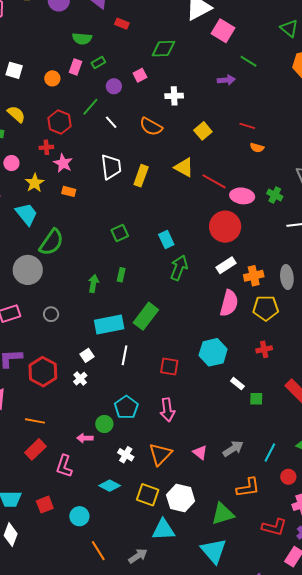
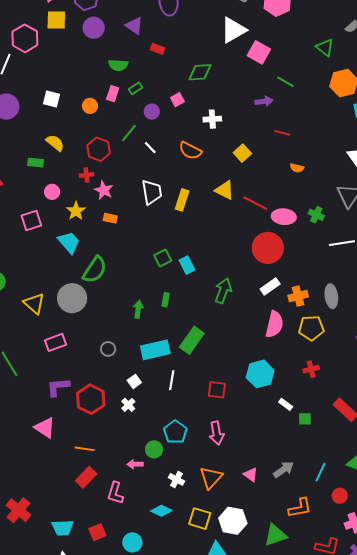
red line: (247, 126) -> (282, 133), moved
cyan rectangle: (166, 239) -> (187, 265), moved
gray circle: (51, 314) -> (108, 349), moved

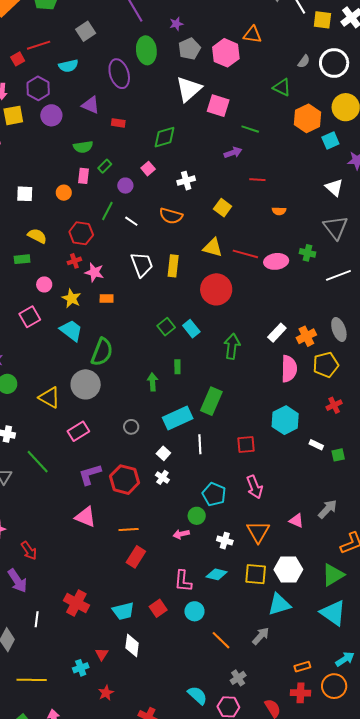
red circle: (268, 248) -> (216, 289), moved
pink L-shape: (115, 493) -> (183, 581), moved

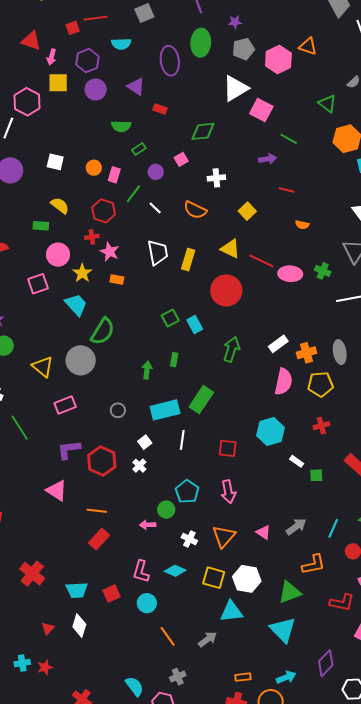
pink rectangle: (83, 176) -> (114, 175), moved
pink circle: (44, 284) -> (58, 255), size x1.5
cyan cross: (81, 668) -> (22, 663), moved

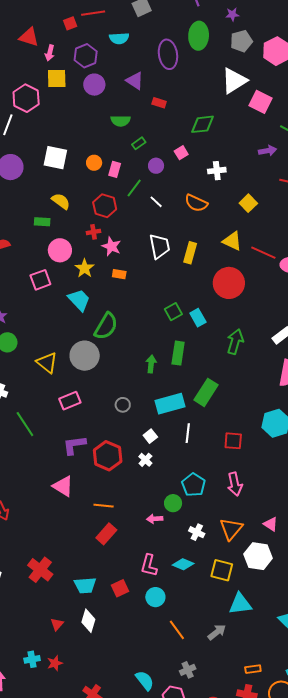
white square: (55, 162) -> (55, 158), size x1.4
green rectangle: (174, 360) -> (178, 353), size x1.6
white hexagon: (247, 579) -> (258, 556), moved

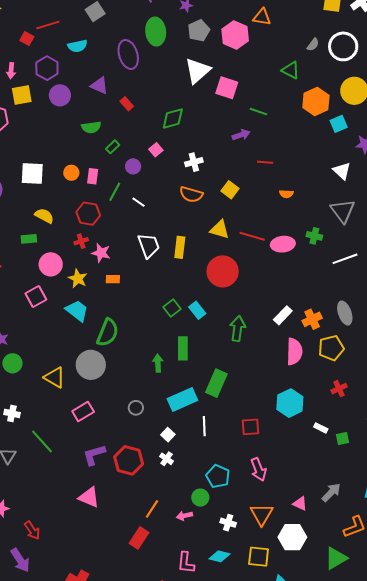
red square: (70, 23) -> (27, 39), turned -32
red rectangle: (159, 103) -> (127, 104), turned 40
orange semicircle: (196, 203) -> (191, 194), moved
orange line: (104, 506) -> (152, 509), moved, turned -54

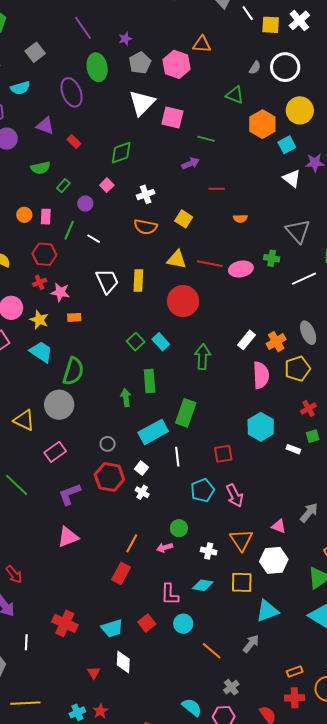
white triangle: (342, 171) -> (292, 178), moved
green square: (343, 438) -> (313, 436), moved
red hexagon: (129, 460) -> (109, 477), moved
cyan pentagon: (218, 476) -> (203, 490), moved, turned 30
pink triangle: (89, 497) -> (68, 537), turned -40

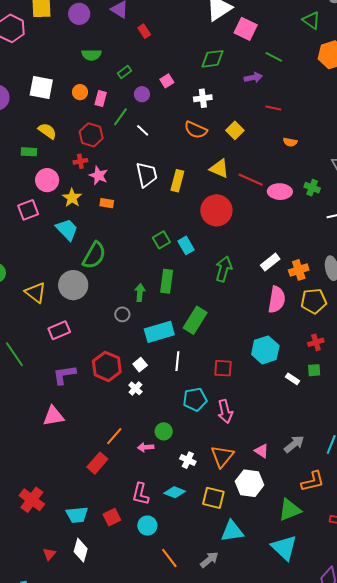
green diamond: (121, 153) -> (212, 59), moved
green semicircle: (40, 168) -> (91, 55), moved
gray circle: (108, 444) -> (122, 314), moved

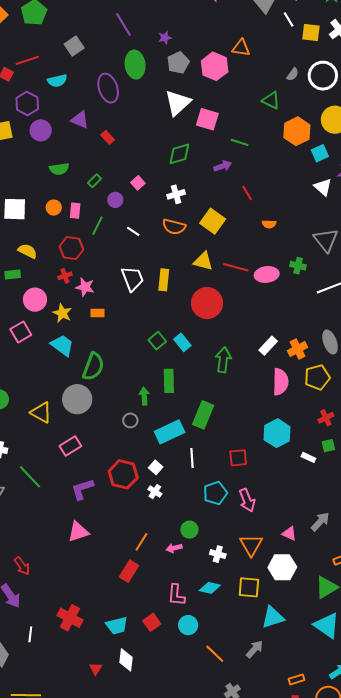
red line: (273, 108) -> (247, 193), turned 56
white line: (143, 130) -> (133, 231), moved
yellow square: (235, 130) -> (213, 221), size x1.4

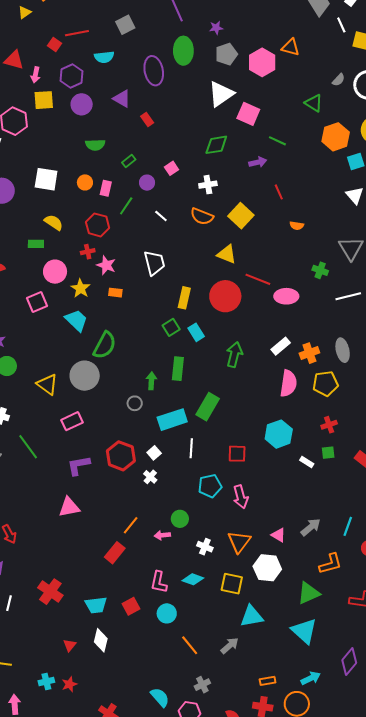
red line: (236, 267) -> (258, 279), moved
pink ellipse: (267, 274) -> (286, 296), moved
yellow rectangle: (164, 280) -> (184, 298), moved

